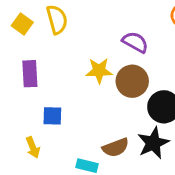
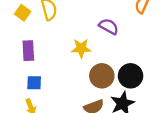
brown circle: (132, 81) -> (102, 76), moved
blue square: (52, 116) -> (34, 83), moved

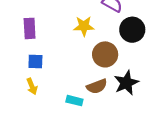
black circle: (131, 76) -> (132, 30), moved

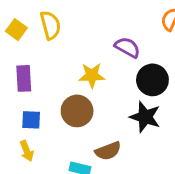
brown circle: (105, 54) -> (77, 111), moved
black star: (126, 83) -> (145, 117), moved, turned -30

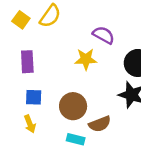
yellow semicircle: (50, 25) -> (50, 16), turned 50
purple semicircle: (127, 47) -> (104, 35), moved
brown circle: (77, 111) -> (73, 106), moved

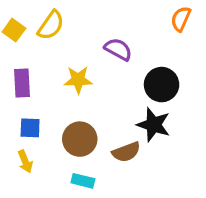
yellow star: (86, 59) -> (78, 80), moved
brown semicircle: (100, 124) -> (126, 152), moved

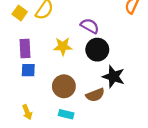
black circle: (162, 85) -> (97, 50), moved
blue square: (30, 128) -> (28, 70), moved
yellow arrow: (25, 162) -> (27, 112), moved

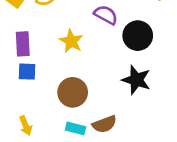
yellow star: (63, 46) -> (71, 41), turned 30
black circle: (97, 50) -> (138, 36), moved
brown semicircle: (95, 95) -> (104, 124), moved

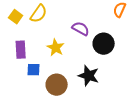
blue square: (27, 72) -> (34, 70), moved
black star: (136, 80) -> (89, 76), moved

